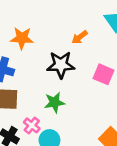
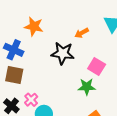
green star: (55, 102) -> (87, 87), moved

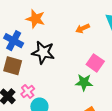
black star: (63, 53) -> (43, 52), moved

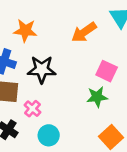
orange arrow: (83, 28) -> (84, 32), size x1.5
pink cross: (28, 91) -> (32, 109), moved

